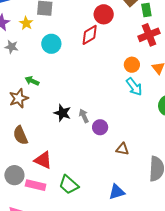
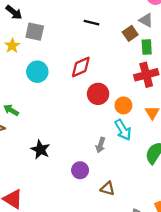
red circle: (104, 14) -> (98, 94), moved
gray arrow: (84, 116) -> (101, 145), moved, turned -144
brown triangle: (122, 149) -> (108, 189), moved

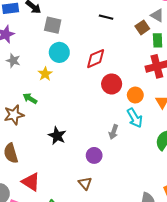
yellow star: (12, 46) -> (45, 74), moved
cyan circle: (37, 72) -> (59, 52), moved
brown triangle: (108, 189) -> (85, 183), moved, turned 32

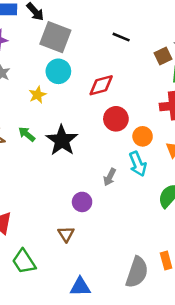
gray square: (53, 25) -> (55, 37), size x1.4
green arrow: (30, 99) -> (27, 134), moved
black star: (57, 136) -> (62, 140), moved, size x1.4

